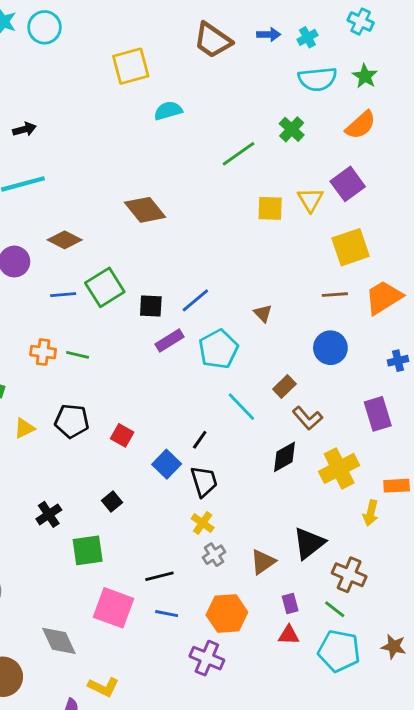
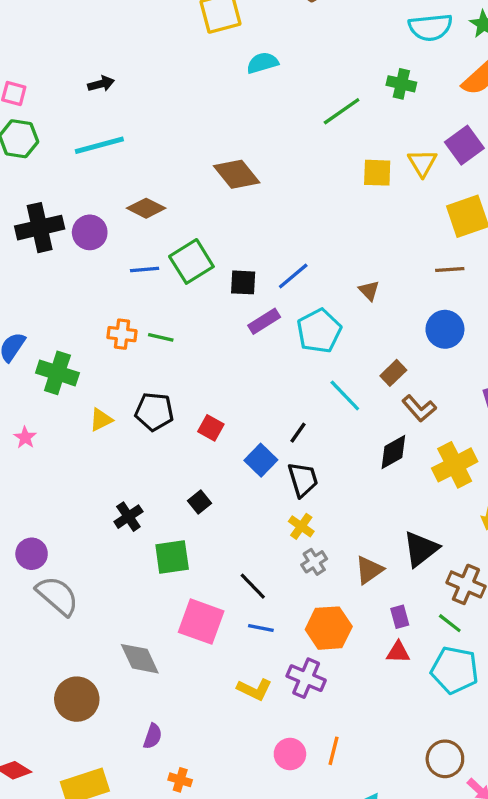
green cross: (292, 129) -> (401, 84), turned -30
black line: (159, 576) -> (253, 586), turned 60
yellow L-shape: (103, 687) -> (254, 689), moved

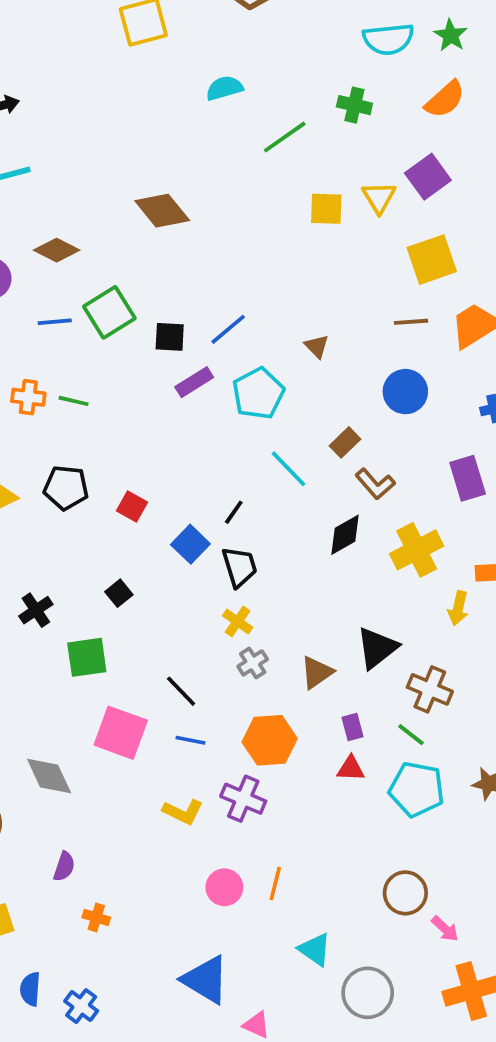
cyan semicircle: (262, 63) -> (224, 88), moved

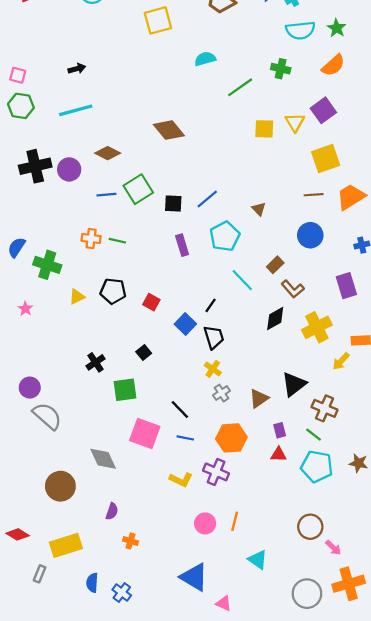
purple rectangle: (194, 382) -> (182, 245), moved, turned -75
yellow arrow: (458, 608) -> (341, 361), turned 30
gray circle: (368, 993) -> (307, 594), moved

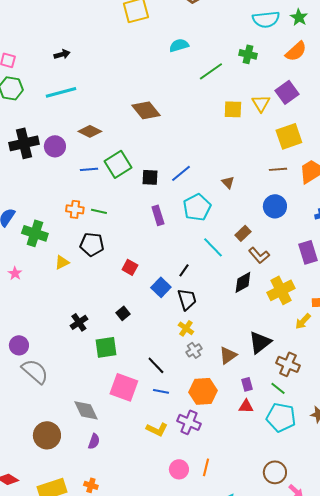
black pentagon: (113, 291) -> (92, 244), moved
purple semicircle: (112, 511) -> (94, 441), moved
orange cross: (131, 541) -> (91, 485), moved

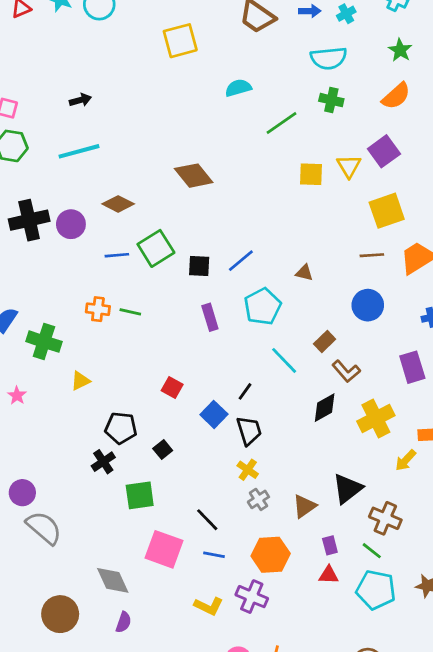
cyan semicircle: (266, 19) -> (329, 58), moved
brown triangle: (228, 182) -> (304, 273), turned -32
black pentagon: (92, 244) -> (121, 428), moved

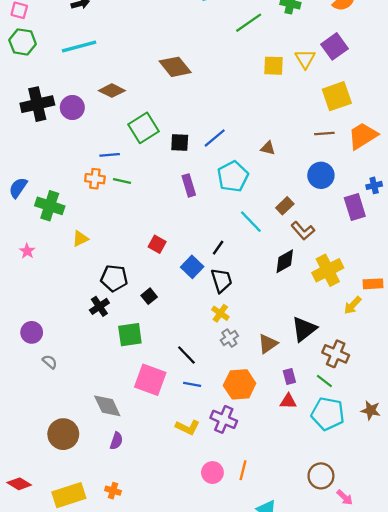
blue line: (117, 255) -> (110, 155), moved
purple rectangle: (412, 367) -> (355, 207), moved
gray semicircle: (44, 528) -> (50, 362), size x0.5

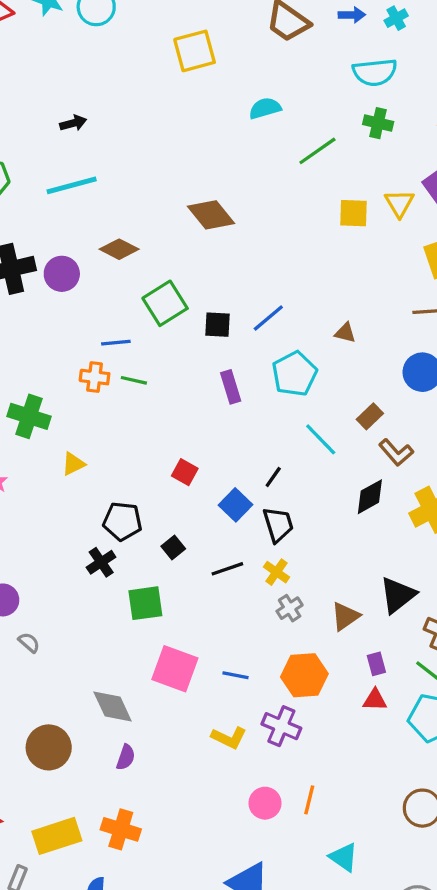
black line: (186, 355) -> (227, 569), moved, turned -65
orange cross: (113, 491) -> (121, 829), size x1.6

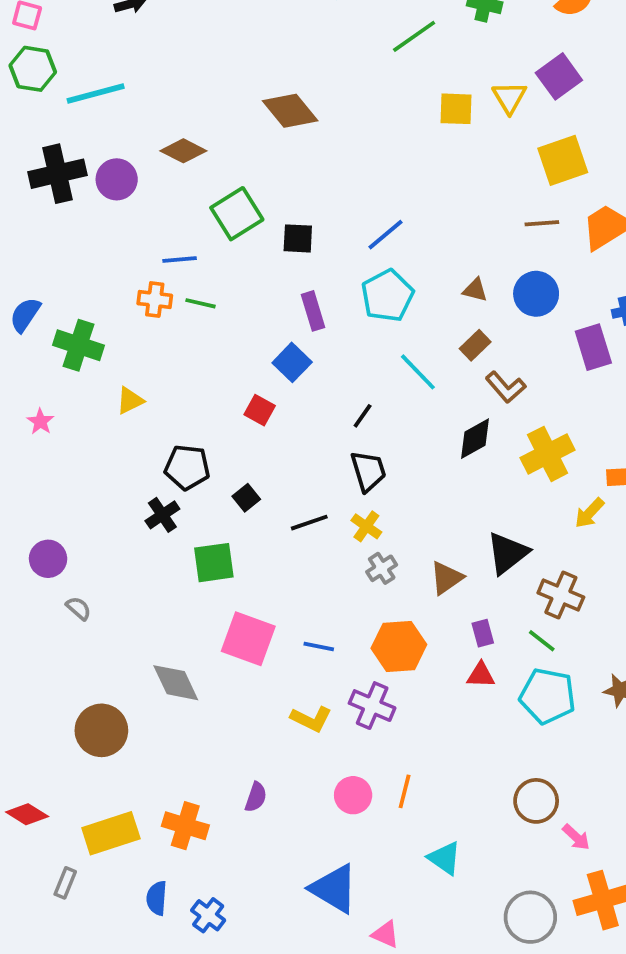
cyan line: (72, 185) -> (96, 94), moved
blue line: (268, 318) -> (385, 235), moved
brown triangle: (345, 333) -> (475, 290), moved
blue square: (235, 505) -> (292, 362), moved
purple semicircle: (126, 757) -> (256, 797), moved

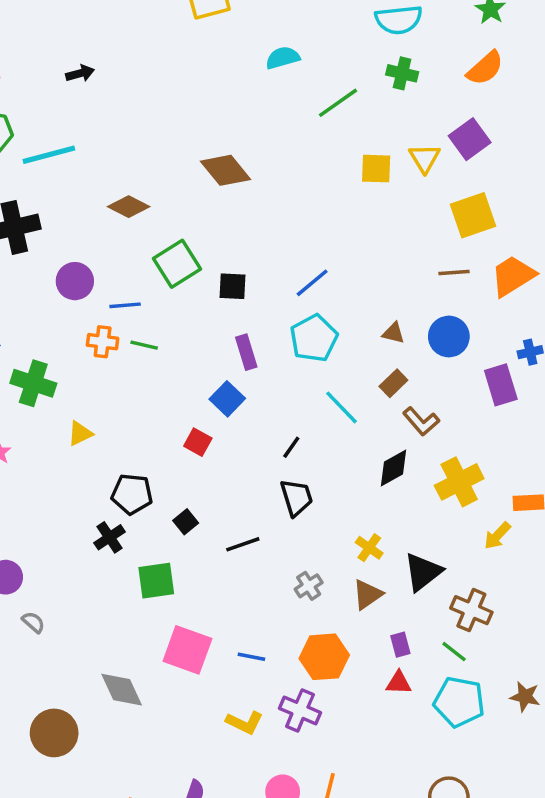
purple circle: (117, 179) -> (75, 281), moved
yellow cross: (366, 526) -> (369, 548), moved

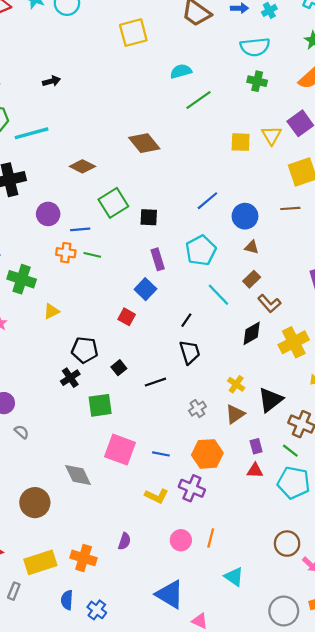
green line: (338, 103) -> (199, 100), moved
blue line: (312, 283) -> (207, 201), moved
blue circle: (449, 337) -> (245, 216), moved

